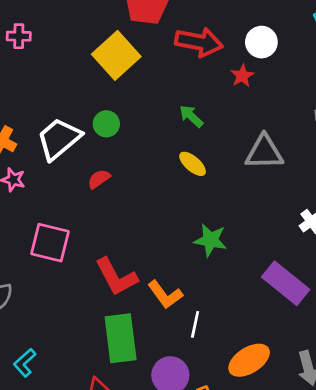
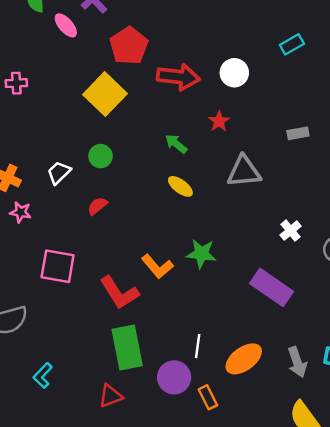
red star: (242, 76) -> (219, 121), moved
white trapezoid: (59, 139) -> (59, 173), size x0.6
orange L-shape: (165, 295) -> (157, 266), moved
white line: (195, 324) -> (198, 346), moved

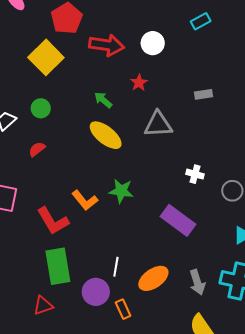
yellow ellipse: (180, 186) -> (106, 135), size x1.6
white cross: (291, 231) -> (195, 174), turned -36

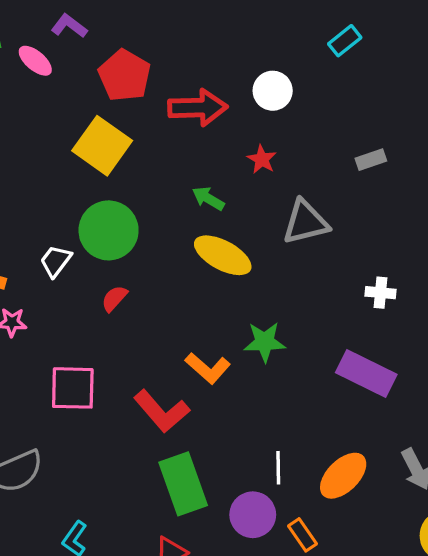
green circle: (41, 108) -> (109, 230), size x1.8

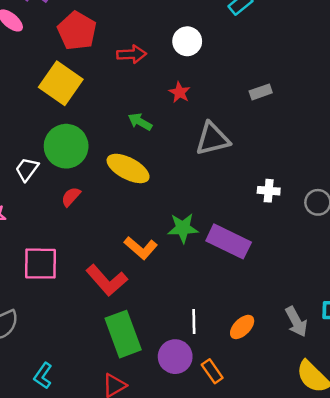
red arrow: (198, 108) -> (132, 54), size x0.7
yellow ellipse: (223, 255) -> (128, 168), moved
purple rectangle: (366, 373) -> (229, 241), moved
orange ellipse: (343, 476) -> (242, 327), size x0.7

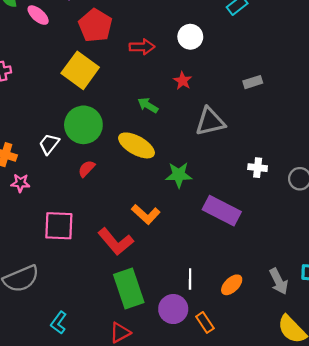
green star: (183, 228) -> (179, 175), moved

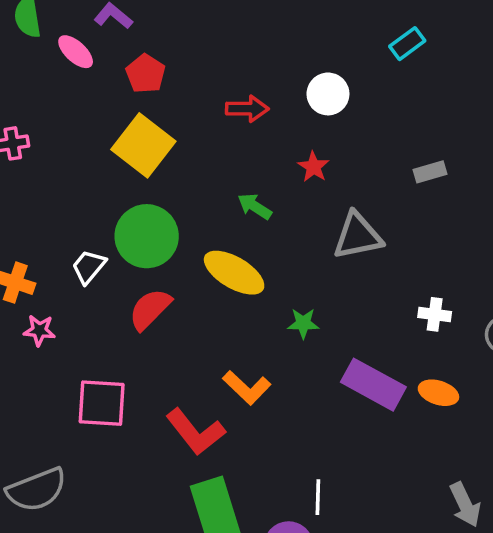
red pentagon: (95, 25) -> (146, 74), moved, size x0.7
red semicircle: (87, 169) -> (150, 309), size x1.5
green star: (179, 175) -> (303, 323), size x0.7
orange ellipse: (232, 285) -> (438, 393), moved, turned 60

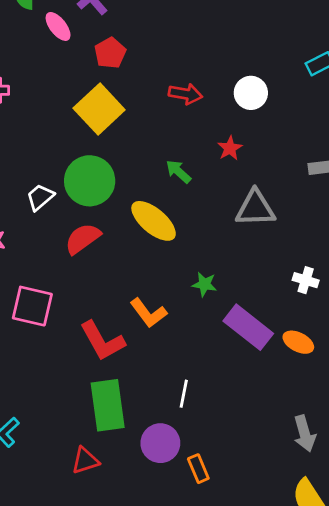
green star: (303, 323) -> (204, 284), moved
white line: (318, 497) -> (184, 394), moved

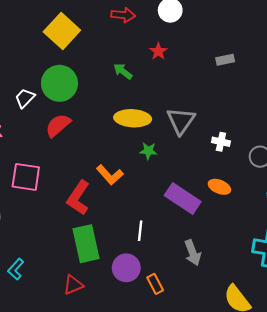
gray triangle: (255, 208) -> (181, 121), moved, turned -48
yellow ellipse: (154, 221) -> (133, 118), moved, turned -32
purple rectangle: (248, 327) -> (183, 199), moved
red L-shape: (102, 341) -> (78, 198), turned 68
gray arrow: (305, 434) -> (193, 253), moved

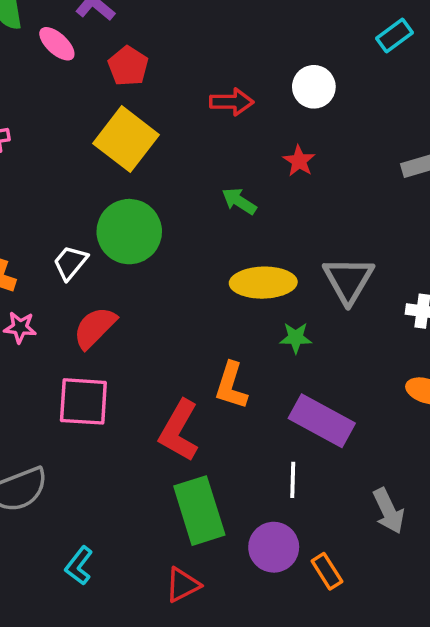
red semicircle: (58, 125) -> (95, 328), moved
orange L-shape: (110, 175) -> (231, 386), turned 64
purple rectangle: (183, 199) -> (322, 421), moved

